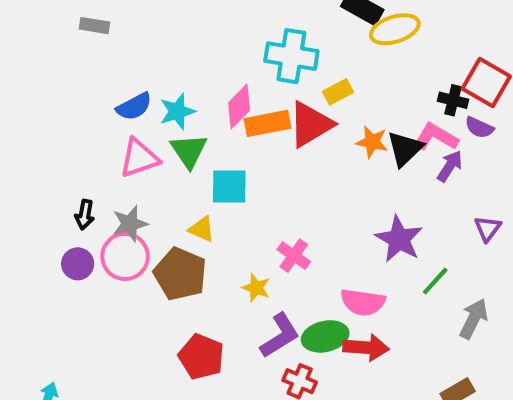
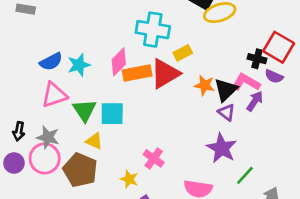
green triangle: (189, 151) -> (84, 110), moved
gray star: (130, 224) -> (48, 137), turned 30
purple triangle: (488, 228) -> (227, 112), moved, turned -30

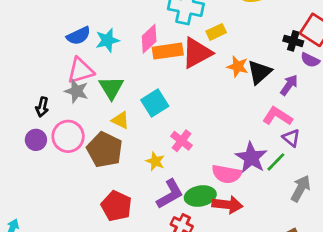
pink L-shape: (246, 82) -> (277, 116), moved
purple triangle: (227, 112) -> (291, 138), moved
cyan square: (112, 114) -> (155, 103), moved, turned -35
gray star: (48, 137) -> (76, 91), moved
purple star: (222, 148) -> (251, 158), moved

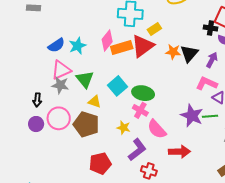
green line: (276, 162) -> (210, 116), turned 49
pink semicircle: (227, 174) -> (157, 129), moved, turned 45
green ellipse: (200, 196) -> (143, 93), moved, turned 30
red pentagon: (116, 206) -> (100, 163), turned -30

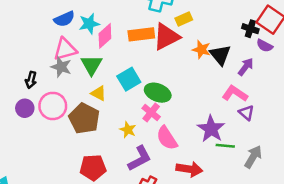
pink diamond: (107, 41) -> (105, 36), moved
black triangle: (189, 54) -> (220, 55), turned -30
green line: (210, 116) -> (225, 146), moved

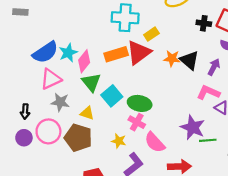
blue semicircle: (64, 19) -> (45, 52), size x1.4
black cross: (250, 29) -> (204, 23), moved
green triangle: (91, 65) -> (91, 82), moved
gray star: (61, 67) -> (60, 102), moved

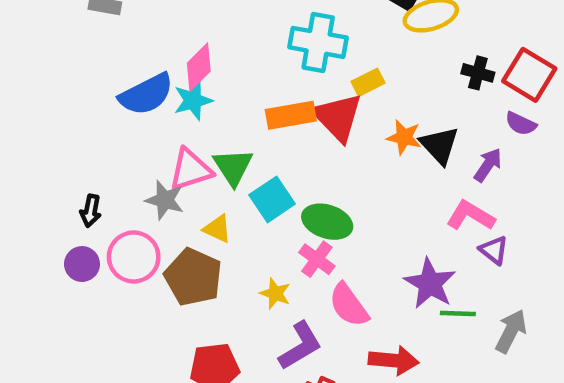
red triangle: (139, 52) -> (338, 117), turned -44
pink diamond: (84, 61) -> (199, 67), moved
pink triangle: (51, 79) -> (190, 170), moved

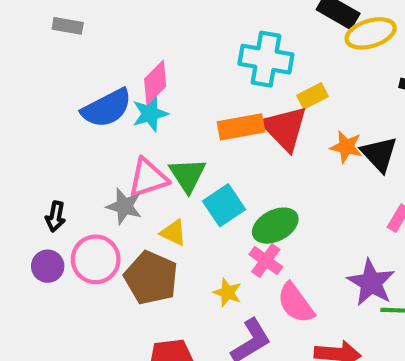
green ellipse: (327, 222) -> (275, 226), turned -45

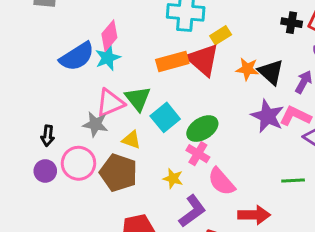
purple star: (371, 283) -> (268, 116), moved

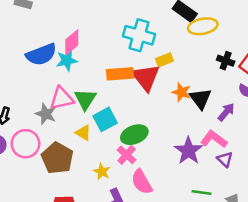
purple star: (268, 116) -> (188, 151), moved
yellow triangle: (131, 140) -> (83, 133), moved

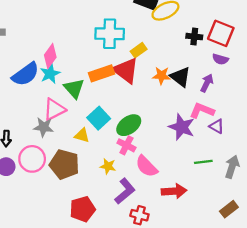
green triangle: (85, 99) -> (74, 88), moved

